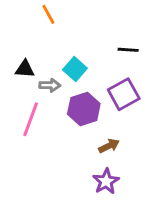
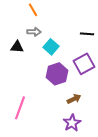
gray arrow: (50, 85) -> (34, 32), moved
pink line: (31, 119) -> (20, 108), moved

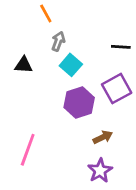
gray arrow: (34, 32) -> (58, 41), moved, turned -72

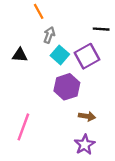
black line: (121, 47) -> (101, 29), moved
purple square: (117, 89) -> (87, 56), moved
brown arrow: (103, 137) -> (87, 116), turned 35

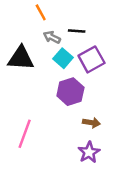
black line: (101, 29) -> (77, 31), moved
gray arrow: (49, 35) -> (52, 37), turned -84
black triangle: (20, 55) -> (21, 58), size x1.6

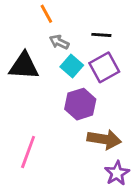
black line: (77, 31) -> (101, 35), moved
brown arrow: (91, 123) -> (104, 139), size x1.6
purple star: (89, 152) -> (117, 173), moved

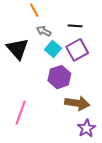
black triangle: (24, 66) -> (18, 49), turned 45

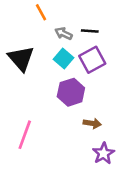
gray arrow: (44, 31) -> (63, 33), moved
brown arrow: (77, 103) -> (92, 123), size x0.6

